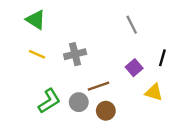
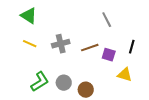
purple square: (134, 68) -> (109, 55), turned -32
brown line: (98, 86) -> (90, 48), moved

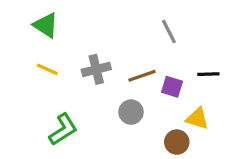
black line: (132, 47) -> (208, 74), turned 72
gray circle: (64, 83) -> (131, 112), moved
brown circle: (86, 90) -> (177, 142), moved

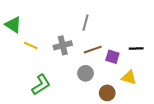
green triangle: (46, 25) -> (13, 25), moved
gray line: (169, 32) -> (86, 23), moved, turned 42
brown circle: (177, 142) -> (107, 93), moved

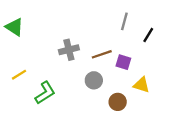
gray line: (86, 23) -> (124, 21), moved
yellow line: (31, 45) -> (19, 75), moved, turned -56
black line: (136, 48) -> (148, 35), moved, turned -56

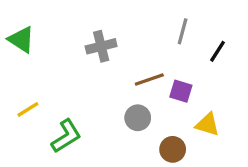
gray cross: (69, 50) -> (101, 46), moved

